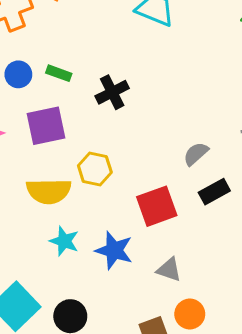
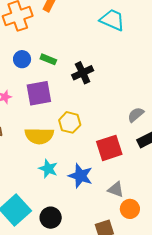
orange circle: (190, 314) -> (130, 209), moved

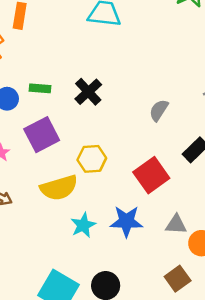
gray semicircle: (136, 115) -> (159, 110), moved
cyan star: (48, 169) -> (83, 225), turned -30

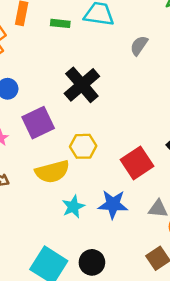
green rectangle: (40, 88) -> (60, 23), moved
black cross: (88, 92) -> (82, 85), size x1.4
gray semicircle: (159, 110) -> (139, 46), moved

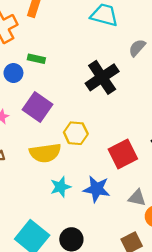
green rectangle: (60, 23) -> (36, 59), moved
black cross: (82, 85) -> (102, 77), moved
purple square: (38, 123) -> (38, 107), turned -36

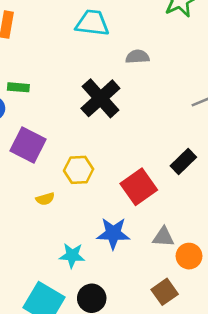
gray semicircle: (137, 48) -> (137, 57), turned 54
yellow semicircle: (45, 153) -> (45, 199), size x0.5
cyan star: (61, 187) -> (72, 255), moved, turned 30

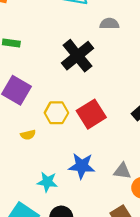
red square: (139, 187) -> (91, 114), moved

